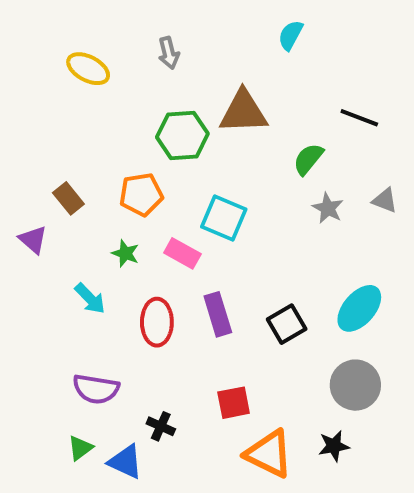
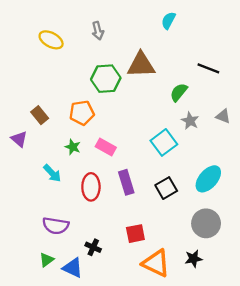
cyan square: (224, 218) -> (164, 142), moved, turned 30

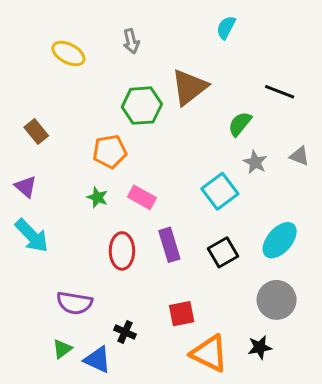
brown triangle: (141, 65) -> (189, 87), turned -36
brown rectangle: (40, 115) -> (36, 132), moved
cyan arrow: (52, 173) -> (32, 236), moved, size x1.4

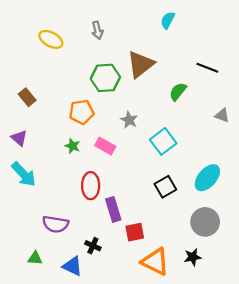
gray star: (255, 162) -> (129, 120), moved
purple rectangle: (169, 245) -> (113, 209), moved
green triangle: (62, 349) -> (35, 258), moved, turned 42

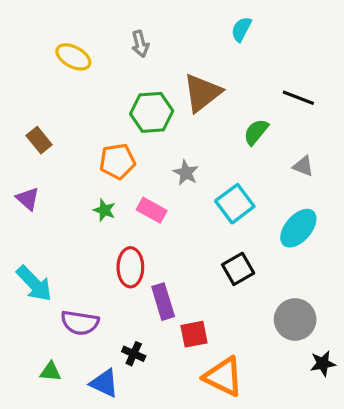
gray triangle: (222, 115) -> (303, 166), moved
cyan arrow: (24, 174) -> (34, 284), moved
cyan ellipse: (207, 178) -> (298, 228), moved
black star: (193, 257) -> (323, 363), moved

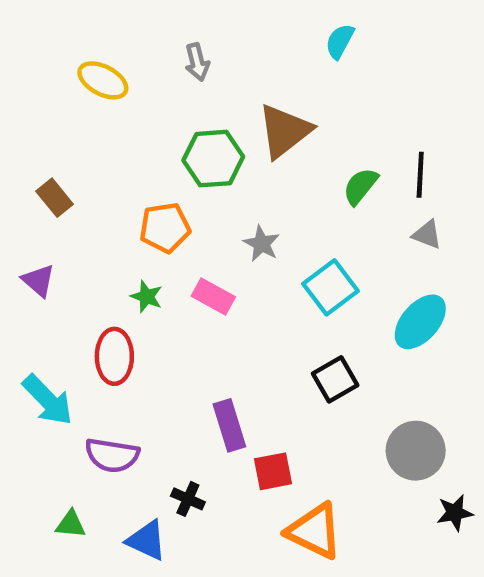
black line: (298, 98) -> (420, 175), moved, turned 72
red ellipse: (130, 267) -> (114, 356), moved

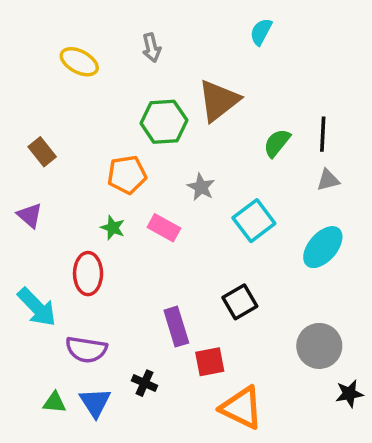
gray triangle: (427, 234) -> (328, 180), turned -35
black square: (335, 379) -> (240, 302), moved
blue triangle: (147, 540) -> (95, 402), moved, turned 32

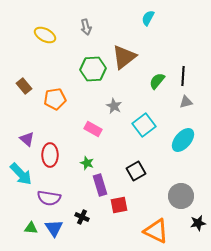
orange pentagon: (127, 175) -> (55, 99), moved
purple triangle: (30, 215) -> (27, 139), moved
green star: (113, 228) -> (87, 163), moved
orange triangle: (242, 408) -> (156, 231), moved

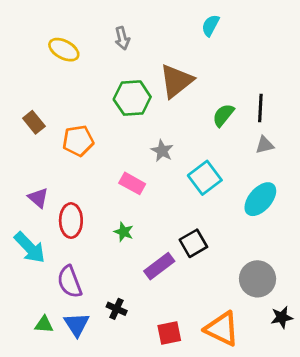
purple rectangle: (100, 185) -> (159, 266), moved, turned 70
purple semicircle: (49, 198) -> (70, 282), turned 60
red square: (119, 205) -> (169, 333), moved

